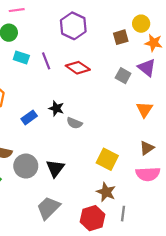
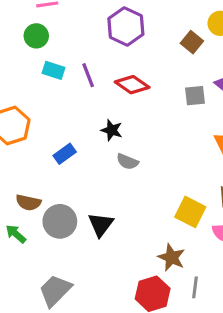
brown square: (121, 37) -> (192, 42), turned -35
gray square: (123, 76) -> (195, 96), turned -35
black star: (56, 108) -> (112, 130), moved
yellow square: (107, 159) -> (190, 212), moved
gray trapezoid: (48, 208) -> (55, 291), moved

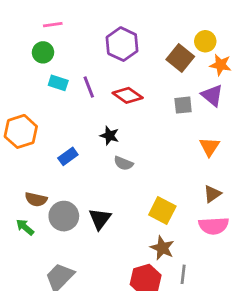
brown square: (192, 42) -> (180, 58), size x1.4
yellow square: (190, 212) -> (162, 210), moved

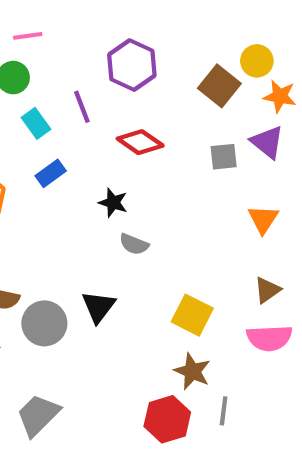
cyan rectangle: (58, 83) -> (36, 123), turned 36
purple line: (89, 87) -> (82, 107), moved
blue rectangle: (68, 156) -> (51, 173), moved
black triangle: (100, 219) -> (99, 307), moved

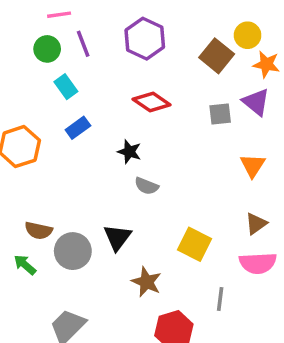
purple line: (82, 107) -> (83, 44), moved
brown star: (192, 371) -> (146, 282), moved
gray line: (224, 411) -> (220, 299), moved

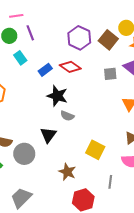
purple hexagon: (145, 39) -> (79, 38), moved
blue rectangle: (78, 128) -> (45, 70), moved
black star: (129, 152) -> (57, 96), size x1.5
black triangle: (117, 237) -> (48, 135), moved

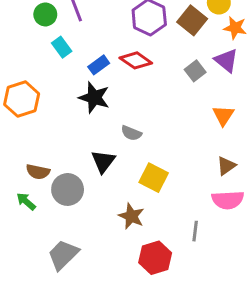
gray square: (110, 74) -> (195, 71), turned -32
black star: (57, 96) -> (94, 98), moved
yellow square: (95, 150) -> (154, 178), moved

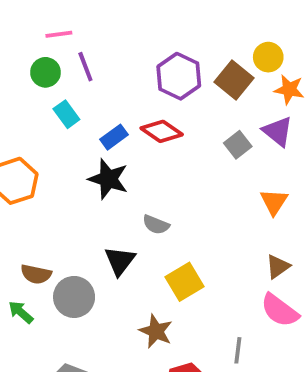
yellow square: (154, 178) -> (184, 282), turned 32
pink semicircle: (228, 200) -> (280, 310), turned 40

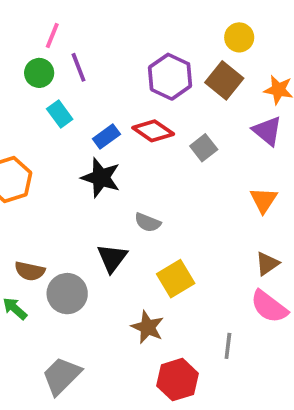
pink line: (59, 34) -> (52, 36), turned -60
yellow circle: (268, 57) -> (239, 37), moved
gray square: (238, 145) -> (204, 148), moved

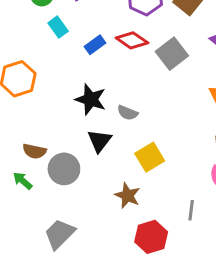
gray square: (204, 148) -> (172, 54), size x1.5
black star: (101, 178) -> (91, 99), moved

